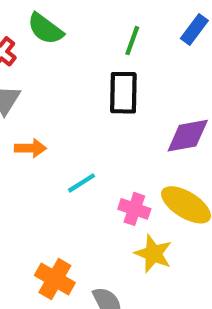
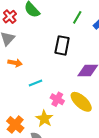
green line: (132, 41) -> (77, 17), moved
yellow star: (153, 254) -> (44, 119), moved

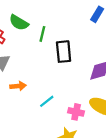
green line: (77, 17) -> (42, 34), moved

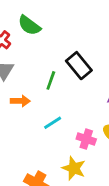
green line: (42, 34) -> (51, 80), moved
black rectangle: (64, 52) -> (79, 66), turned -40

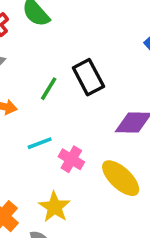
pink cross: (86, 139) -> (71, 159), moved

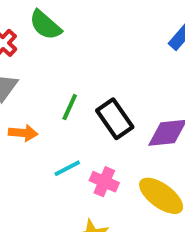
black rectangle: (88, 77) -> (115, 119), moved

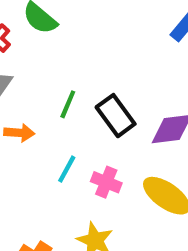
cyan line: (67, 168) -> (67, 169), turned -32

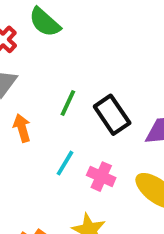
orange arrow: (19, 133) -> (22, 128), turned -112

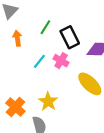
pink cross: (101, 177) -> (61, 61), moved

